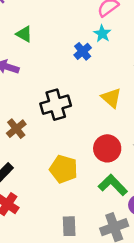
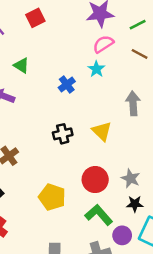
blue cross: (83, 51) -> (67, 85), moved
black cross: (56, 105) -> (63, 134), moved, size x0.7

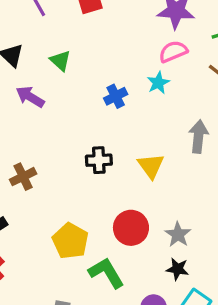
green L-shape: (99, 215) -> (106, 273), moved

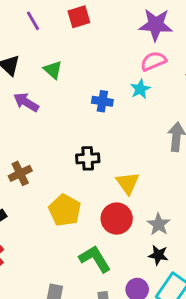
blue cross: (116, 96) -> (102, 101), turned 36
yellow triangle: (151, 166) -> (128, 183), moved
yellow pentagon: (70, 241) -> (65, 210), moved

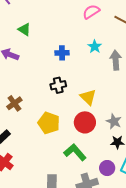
cyan star: (140, 89) -> (95, 47), moved
blue cross: (102, 101) -> (62, 53), moved

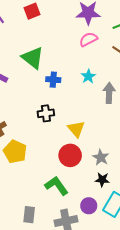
green triangle: (24, 29) -> (33, 58), moved, size x1.6
yellow pentagon: (49, 123) -> (15, 152), moved

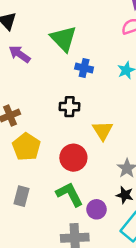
red circle: (70, 155) -> (73, 158), moved
purple circle: (89, 206) -> (97, 209), moved
gray rectangle: (29, 215) -> (22, 196), moved

